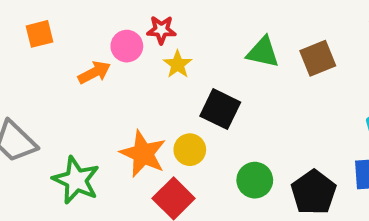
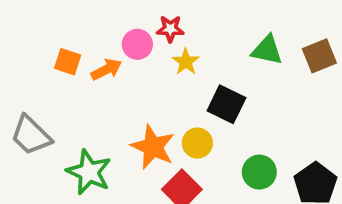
orange square: (40, 34) -> (68, 62), moved, turned 32

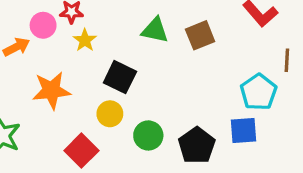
yellow circle: (197, 143) -> (110, 114), moved
orange star: (153, 147) -> (51, 90), moved, turned -30

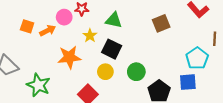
green triangle: (155, 30) -> (114, 20), moved
yellow star: (85, 40) -> (90, 36), moved
green circle: (148, 135) -> (136, 72), moved

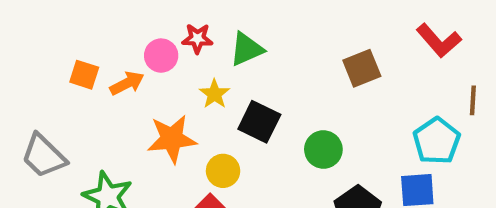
green triangle: (114, 20) -> (247, 49), moved, turned -36
yellow circle: (105, 72) -> (223, 171), moved
green circle: (136, 72) -> (323, 149), moved

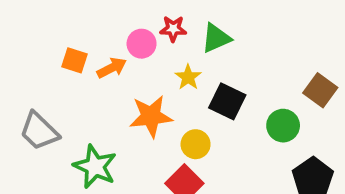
brown square: (362, 68) -> (320, 90), moved, turned -32

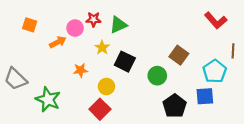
orange square: (74, 60) -> (30, 25), moved
orange star: (151, 116) -> (80, 70), size x0.6

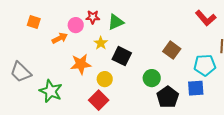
orange star: (80, 70) -> (81, 64), size x1.5
cyan pentagon: (215, 71) -> (205, 65), turned 30
green circle: (157, 76) -> (152, 78), moved

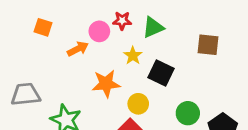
brown square: (172, 50) -> (208, 45), moved, turned -30
gray trapezoid: (21, 72) -> (26, 94), turned 130
green circle: (152, 78) -> (188, 113), moved

